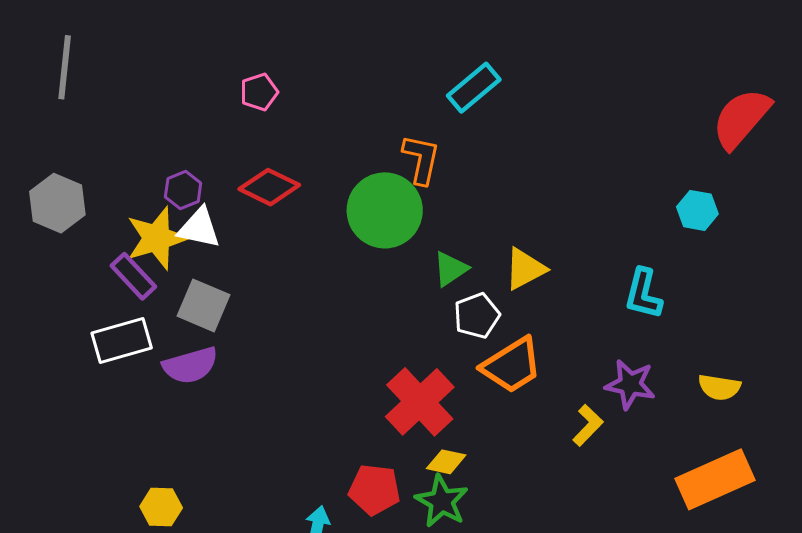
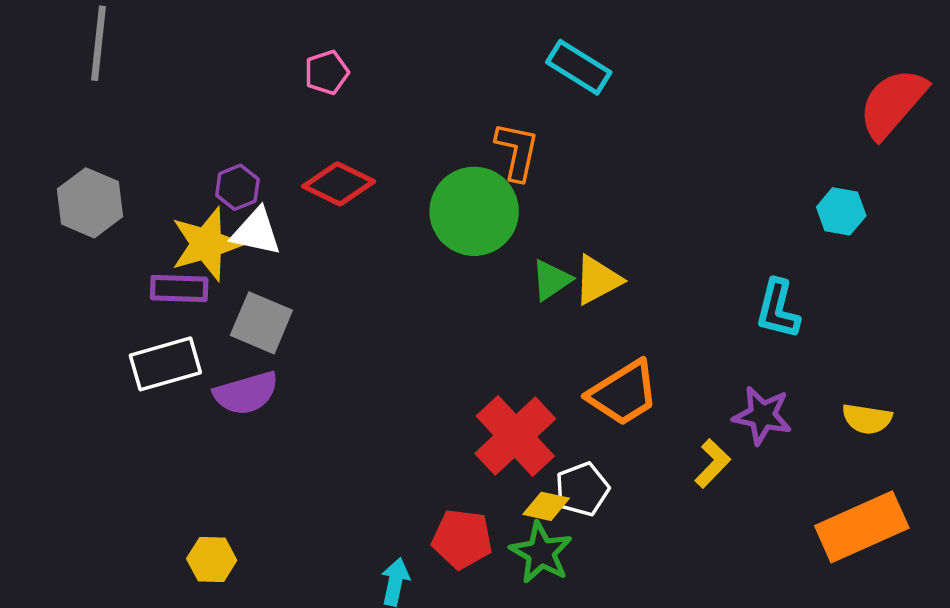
cyan rectangle: (474, 88) -> (579, 67), turned 72
yellow triangle: (525, 269) -> (598, 280), moved
purple rectangle: (133, 276) -> (179, 289), turned -45
white pentagon: (477, 316) -> (582, 489), moved

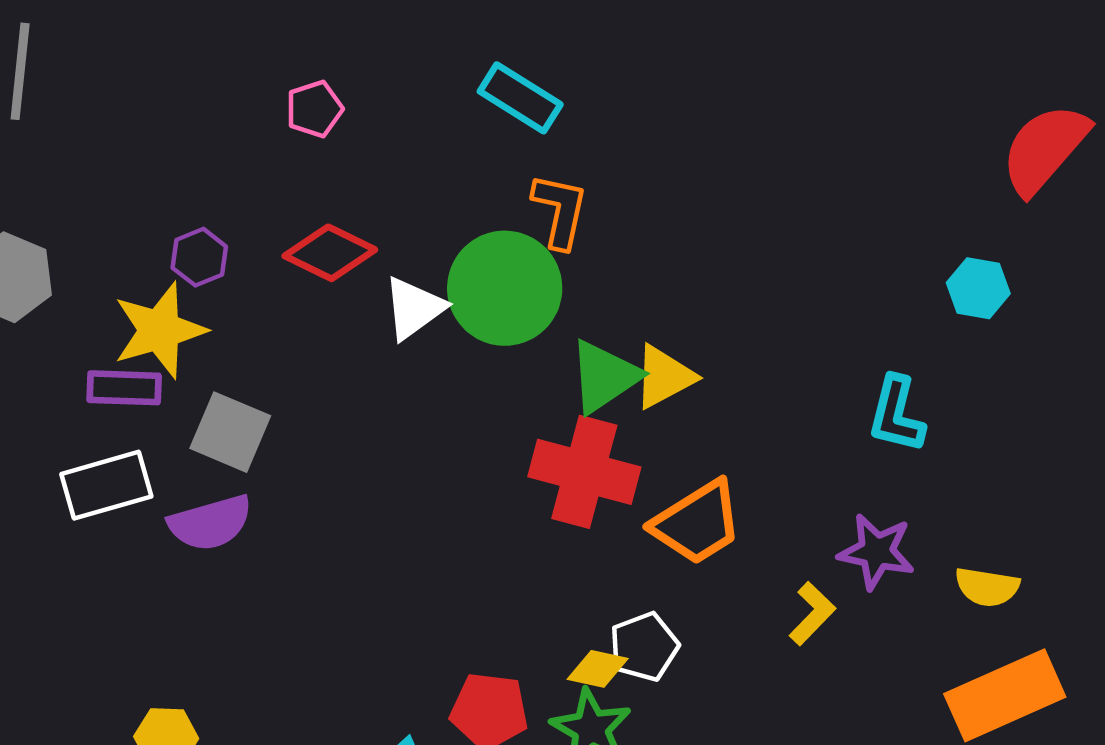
cyan rectangle: (579, 67) -> (520, 98), moved
white triangle: (256, 232) -> (414, 308), moved, turned -48
green triangle: (551, 280) -> (604, 377), size x1.4
yellow semicircle: (867, 419) -> (987, 587), moved
red cross: (515, 436) -> (584, 472), moved, turned -32

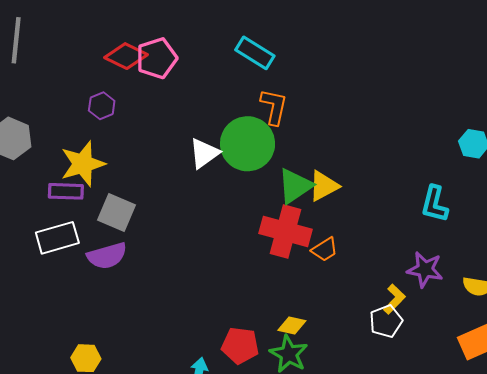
pink pentagon: (314, 109) -> (157, 58), size x1.5
red diamond: (330, 253) -> (126, 56), moved
purple hexagon: (199, 257) -> (102, 106), moved
orange trapezoid: (697, 523) -> (325, 249), moved, size x0.6
white pentagon: (644, 647) -> (386, 321), moved

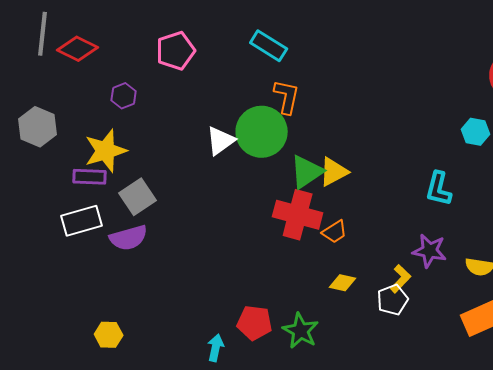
red diamond: (126, 56) -> (78, 49), moved
gray square: (117, 212) -> (138, 197), turned 33
yellow diamond: (292, 325) -> (343, 283), moved

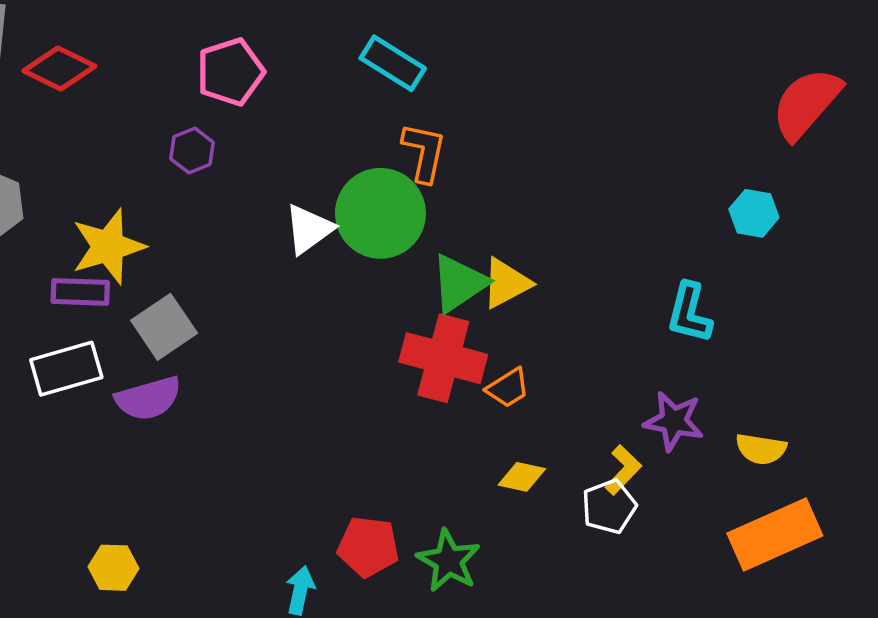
purple hexagon: (124, 96) -> (192, 151), moved

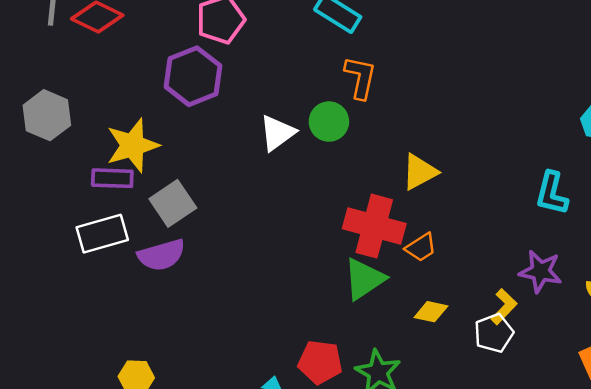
purple hexagon: (192, 151) -> (193, 76), size x1.8
green circle: (380, 213) -> (329, 122), size x0.6
green triangle: (459, 283) -> (364, 279), moved

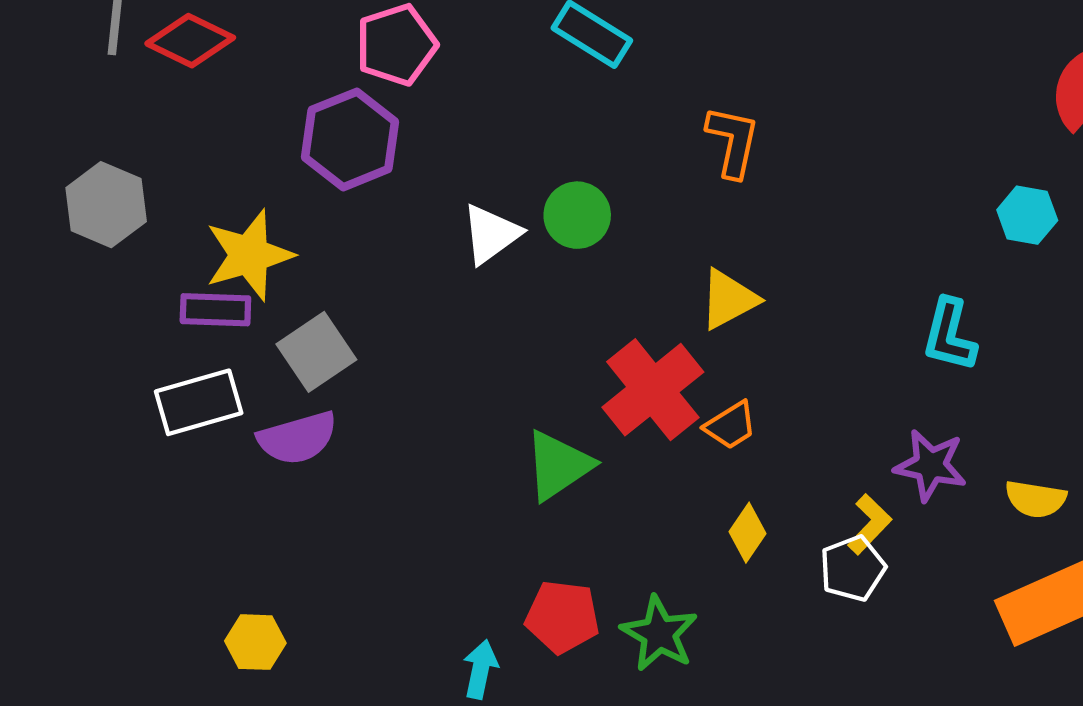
orange L-shape: (360, 77) -> (733, 142), moved
red cross: (374, 226) -> (653, 390), turned 36
green triangle: (364, 279) -> (558, 465), moved
yellow diamond: (431, 312) -> (748, 533), turned -68

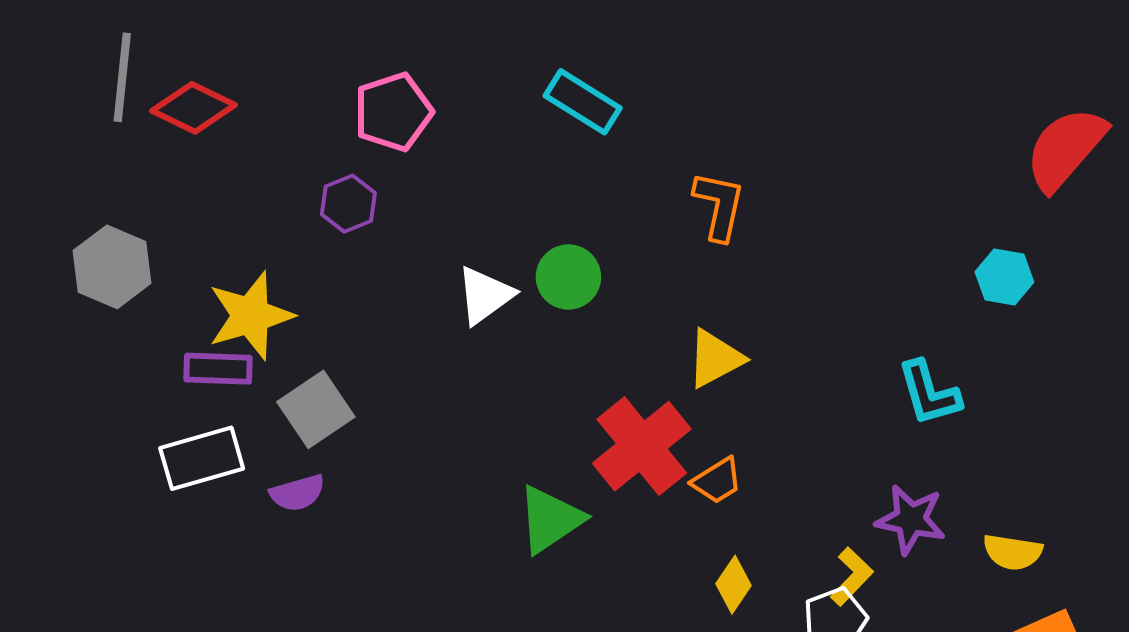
purple hexagon: (350, 139) -> (348, 204), size x0.6
cyan L-shape: (949, 335) -> (929, 393), turned -30
purple semicircle: (297, 438) -> (297, 493), size x0.7

